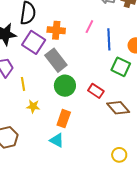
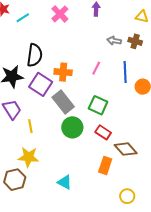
blue line: (109, 39) -> (125, 72), moved
green square: (121, 67) -> (98, 105), moved
yellow star: (33, 106) -> (28, 157), moved, size x1.5
orange rectangle: (64, 119) -> (105, 165), moved

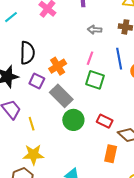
gray arrow: (114, 41) -> (94, 30), moved
orange cross: (63, 72) -> (58, 66), turned -30
purple square: (41, 84) -> (37, 81), size x0.7
green square: (98, 105) -> (95, 80), moved

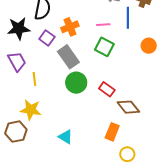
pink line: (90, 58) -> (103, 25), turned 56
blue line: (119, 59) -> (128, 18), moved
orange rectangle: (111, 154) -> (112, 132), moved

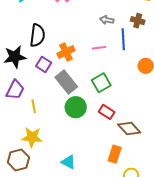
green square: (104, 47) -> (101, 83), moved, turned 36
purple trapezoid: (17, 61) -> (15, 90), turned 60

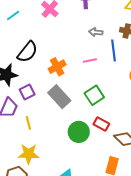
black semicircle: (37, 35) -> (27, 52), turned 35
purple square: (44, 64) -> (27, 92), moved, turned 35
green circle: (76, 107) -> (79, 132), moved

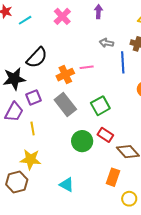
pink line: (90, 60) -> (87, 67), moved

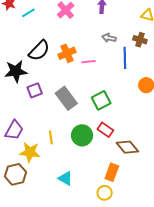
orange cross: (65, 75) -> (67, 53), moved
purple trapezoid: (14, 112) -> (14, 130), moved
yellow line: (33, 128) -> (51, 137), moved
yellow circle: (129, 199) -> (105, 193), moved

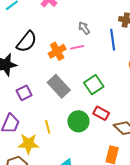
gray arrow: (109, 38) -> (84, 28), moved, turned 48
orange cross: (67, 53) -> (57, 51), moved
purple square: (35, 90) -> (24, 93), moved

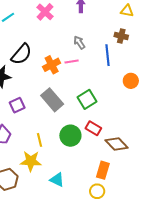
yellow star: (28, 144) -> (31, 161), moved

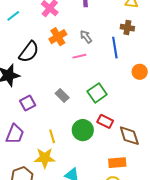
orange cross: (52, 65) -> (58, 37), moved
gray rectangle: (52, 100) -> (62, 96), size x0.6
brown diamond: (117, 144) -> (129, 136), turned 30
orange rectangle: (103, 170) -> (117, 163), turned 72

